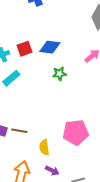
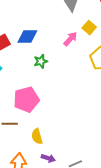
pink pentagon: (76, 132) -> (26, 100), moved

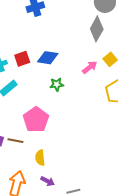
pink pentagon: (26, 100) -> (36, 120), turned -30

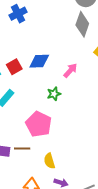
pink arrow: (90, 67) -> (70, 70), moved
green star: (57, 84) -> (54, 94), moved

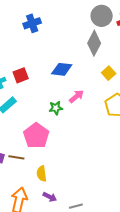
blue diamond: (39, 61) -> (62, 69), moved
pink arrow: (70, 70) -> (76, 96), moved

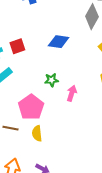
pink arrow: (76, 96) -> (72, 93), moved, turned -35
yellow semicircle: (42, 174) -> (37, 133), moved

